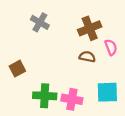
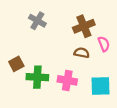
green cross: (45, 96) -> (37, 77), moved
pink cross: (72, 99) -> (67, 80), moved

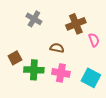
brown semicircle: (82, 53) -> (57, 48), moved
cyan square: (100, 86) -> (91, 78), turned 30

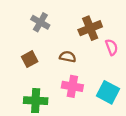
brown square: (15, 58) -> (30, 59), moved
green cross: (34, 70) -> (36, 101), moved

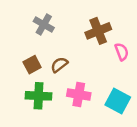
brown semicircle: (68, 57) -> (59, 65), moved, turned -49
green cross: (36, 101) -> (39, 96), moved

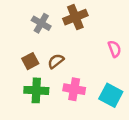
brown cross: (98, 31) -> (75, 17), moved

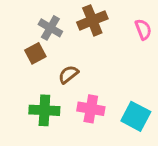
pink semicircle: (114, 49) -> (143, 29), moved
brown square: (30, 61) -> (35, 53), moved

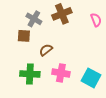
brown square: (35, 53) -> (24, 36), turned 32

